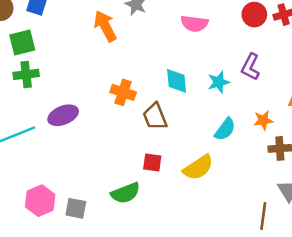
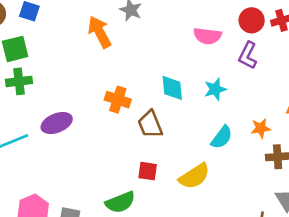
pink semicircle: (194, 23) -> (207, 36), moved
purple L-shape: (251, 67) -> (248, 55), moved

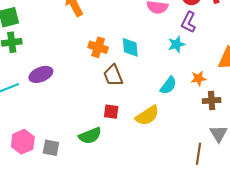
cyan star: (215, 89) -> (176, 44), moved
orange cross: (118, 100) -> (98, 47), moved

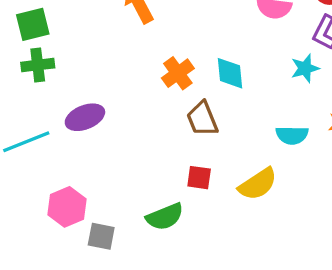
orange cross: (98, 47) -> (178, 73), turned 36
cyan semicircle: (168, 85) -> (292, 135), turned 54
pink hexagon: (23, 142) -> (67, 207), moved

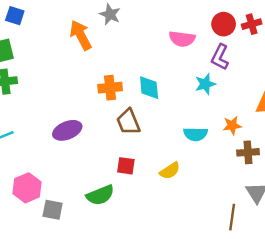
orange cross: (178, 73) -> (110, 88), turned 30
purple ellipse: (85, 117) -> (67, 130), moved
yellow semicircle: (258, 184) -> (170, 171), size x0.7

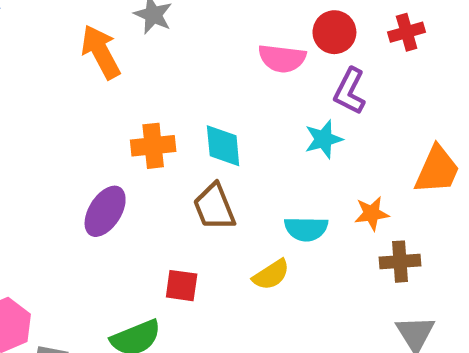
red circle: (224, 24) -> (334, 32), moved
brown trapezoid: (128, 122) -> (214, 207), moved
purple ellipse: (67, 130) -> (105, 211), moved, turned -36
yellow semicircle: (170, 171) -> (271, 275), moved

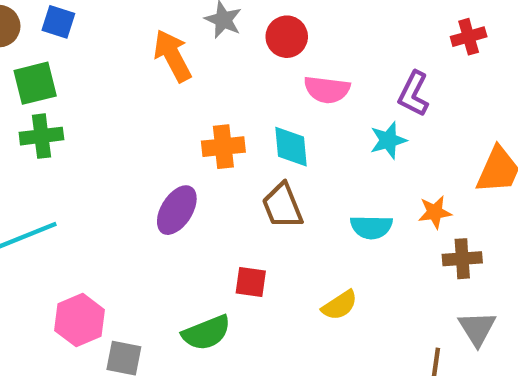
red circle: (334, 32) -> (287, 37), moved
pink semicircle: (282, 58) -> (327, 90), moved
yellow semicircle: (271, 275) -> (340, 305), moved

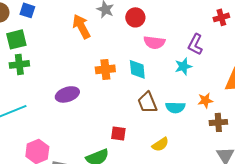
brown trapezoid: (283, 206) -> (147, 102), moved
purple ellipse: (177, 210) -> (67, 94), moved, turned 40

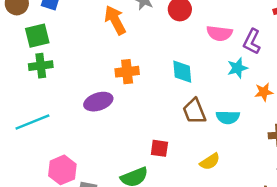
pink semicircle: (154, 42) -> (219, 33), moved
orange cross: (105, 69) -> (127, 72), moved
orange star: (205, 100) -> (264, 92), moved

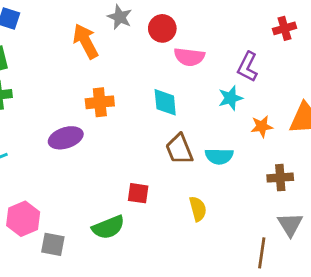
pink semicircle: (219, 33) -> (189, 57), moved
yellow semicircle: (210, 162) -> (198, 209), turned -72

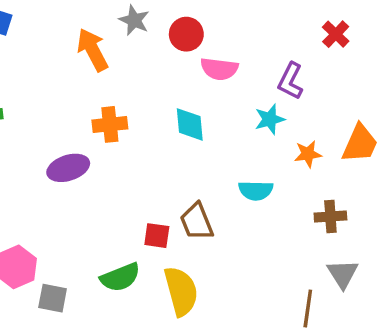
red cross: (284, 28) -> (336, 34), turned -30
brown trapezoid: (179, 149) -> (197, 222), moved
yellow semicircle: (198, 209) -> (181, 291), moved, size x1.6

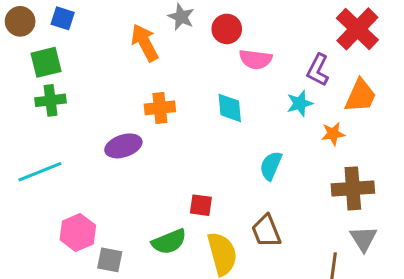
red cross: (336, 34) -> (357, 29), size x1.8
orange trapezoid: (360, 144) -> (360, 96), moved
cyan semicircle: (256, 190) -> (271, 166), moved, turned 112
brown cross: (330, 216) -> (353, 188), size x1.5
brown trapezoid: (197, 222) -> (266, 231), moved

